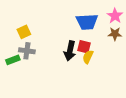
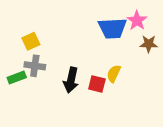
pink star: (115, 16) -> (137, 21), moved
red square: (84, 47) -> (97, 84), moved
black arrow: (70, 51) -> (71, 80), moved

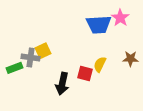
yellow square: (31, 41) -> (43, 51), moved
brown star: (149, 44) -> (131, 59), moved
black arrow: (71, 80) -> (62, 84), moved

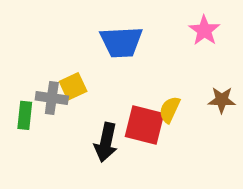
blue trapezoid: (99, 25) -> (121, 42), moved
green rectangle: (15, 68) -> (25, 115), turned -63
red square: (85, 73) -> (144, 125), size x1.5

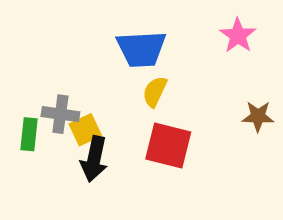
yellow square: (73, 86) -> (85, 130), moved
yellow semicircle: (170, 110) -> (155, 92), moved
black arrow: (106, 142) -> (94, 159), moved

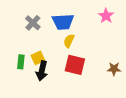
gray cross: (60, 114) -> (33, 23), moved, turned 35
brown star: (258, 116) -> (114, 69), moved
green rectangle: (29, 134) -> (21, 62), moved

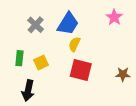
blue trapezoid: (63, 22) -> (68, 24), turned -55
green rectangle: (21, 62) -> (19, 58), moved
black arrow: (42, 71) -> (28, 91), moved

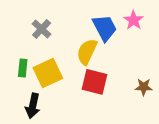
blue trapezoid: (68, 24) -> (105, 28), moved, turned -60
yellow semicircle: (74, 44) -> (87, 52), size x1.5
yellow square: (41, 62) -> (48, 73), size x1.6

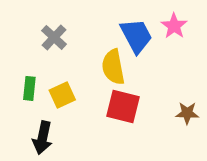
yellow semicircle: (87, 52) -> (113, 67), turned -36
yellow square: (48, 73) -> (62, 95), size x0.7

